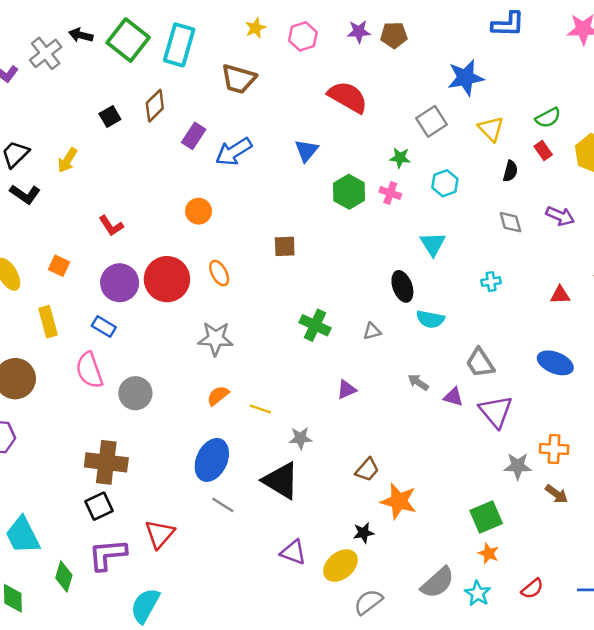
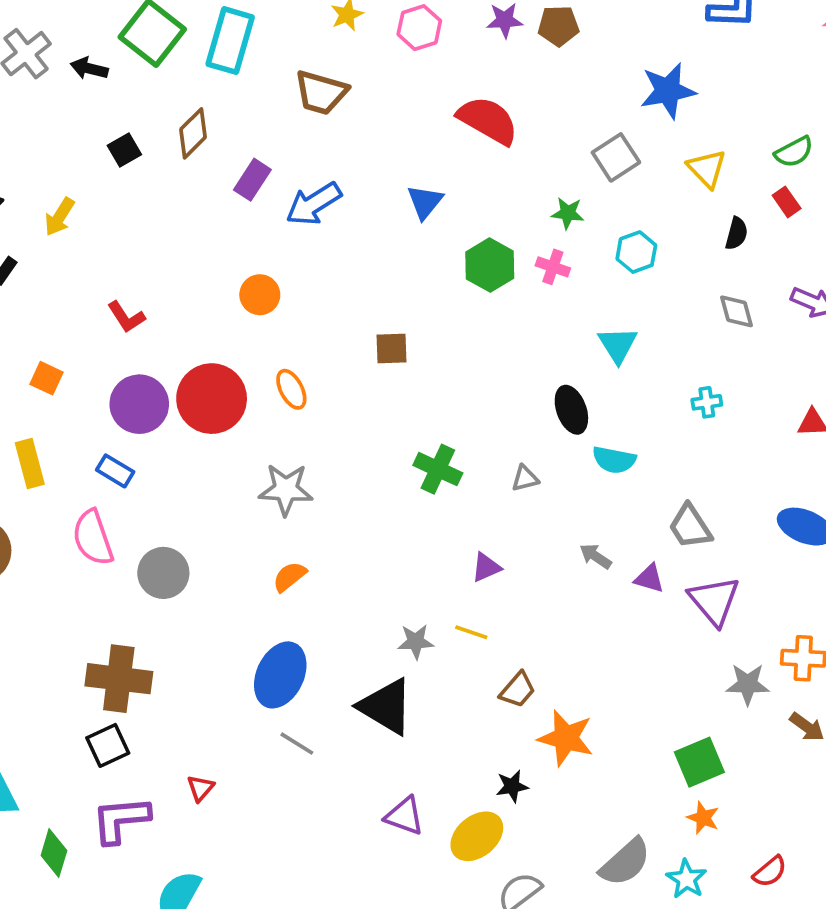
black arrow: (81, 35) -> (89, 68), moved
yellow line: (260, 409) -> (471, 632), moved
red triangle: (160, 534) -> (200, 788), size x0.6

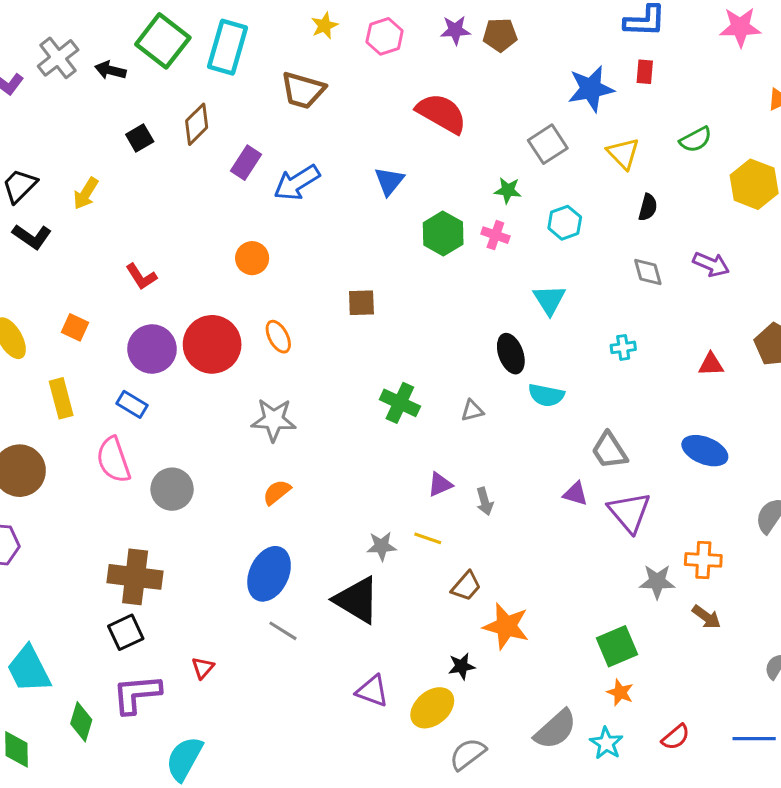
red rectangle: (787, 202) -> (645, 72), moved, turned 40
gray arrow: (596, 556) -> (485, 501), moved, turned -140

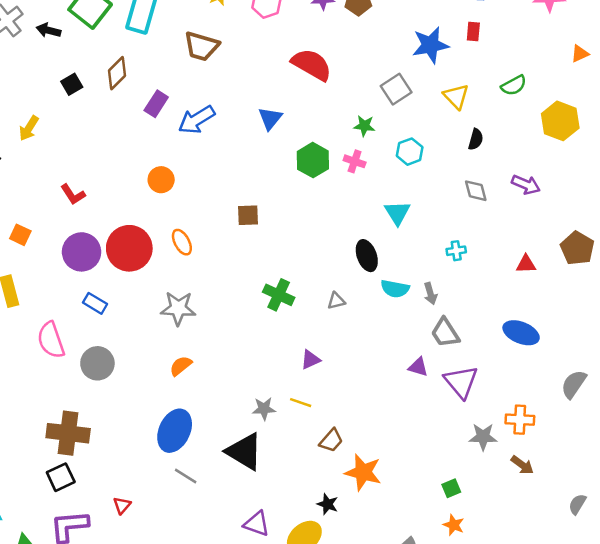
blue rectangle: (132, 404) -> (95, 303), moved
gray arrow: (485, 501) -> (430, 294), moved
green square: (617, 646) -> (451, 488), size x0.6
black star: (462, 666) -> (328, 504), turned 30

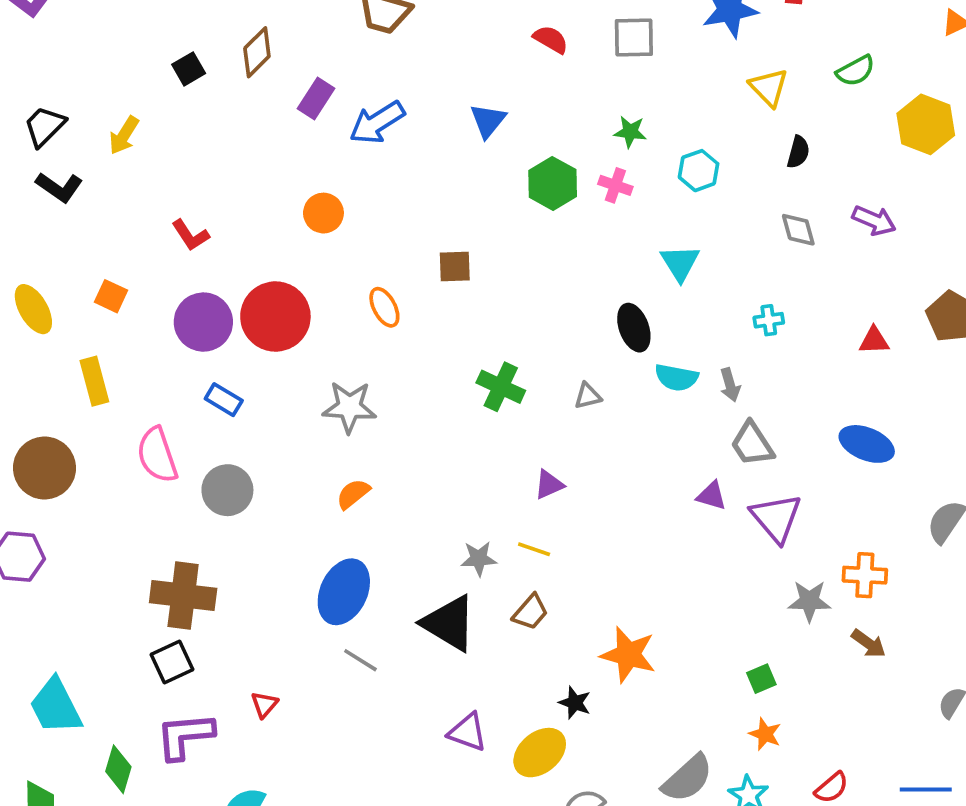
red semicircle: (312, 65) -> (551, 39), size x0.6
gray square: (396, 89) -> (634, 38), moved, turned 32
orange ellipse: (182, 242) -> (384, 307), moved
brown trapezoid: (331, 440) -> (530, 612), moved

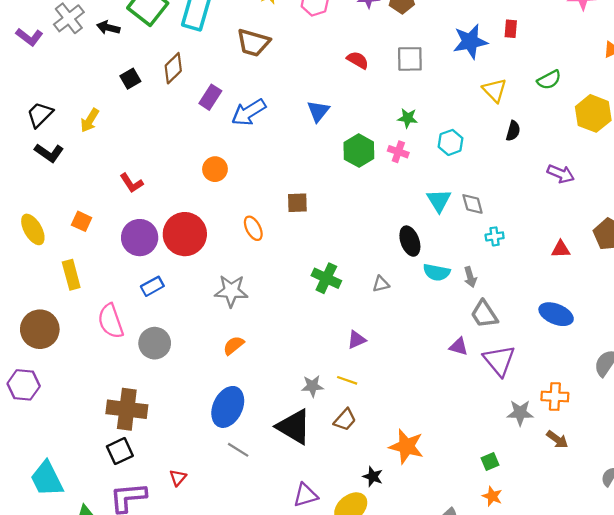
gray diamond: (798, 230) -> (473, 204), moved
blue rectangle: (224, 400) -> (152, 286), turned -60
purple triangle: (468, 732) -> (305, 495), turned -36

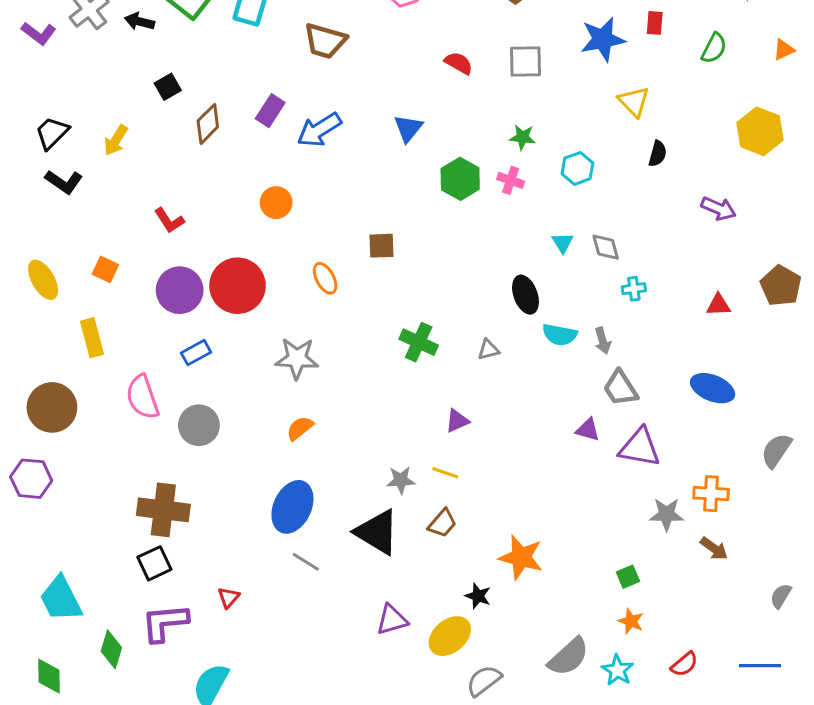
brown diamond: (173, 68) -> (208, 124), moved
green semicircle: (549, 80) -> (714, 48), moved, turned -35
cyan triangle: (439, 200) -> (563, 243), size x0.7
purple triangle: (499, 361) -> (640, 448), turned -40

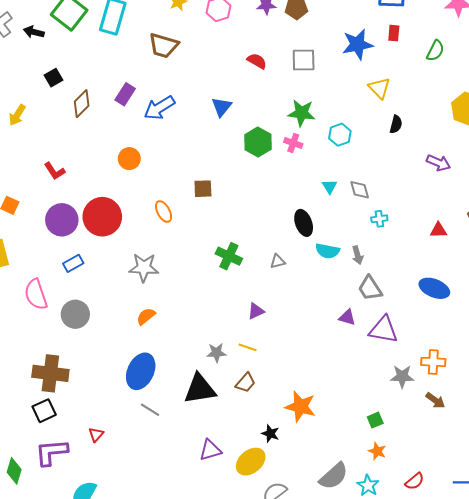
green star: (523, 137) -> (302, 113), size x1.5
black triangle: (377, 532) -> (200, 389), turned -40

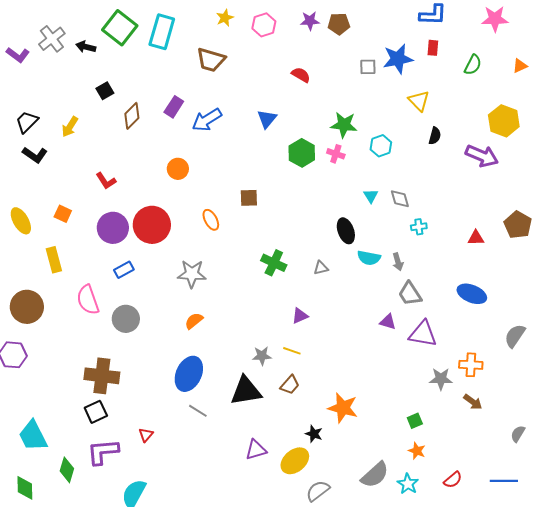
gray square: (304, 60) -> (368, 67), moved, size x0.7
purple arrow: (438, 163) -> (482, 156), moved, size x1.4

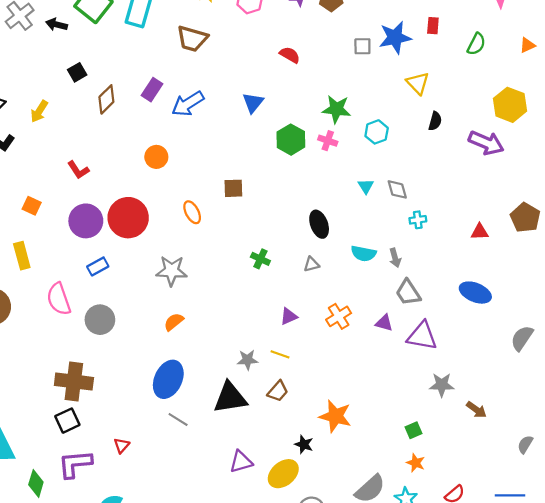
black ellipse: (346, 231) -> (319, 224), moved
green cross: (274, 263) -> (260, 259), size x0.7
orange cross: (471, 365) -> (339, 316), moved, turned -35

